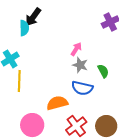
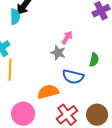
gray star: (80, 65) -> (58, 53), moved
green semicircle: (103, 71) -> (94, 60), turned 40

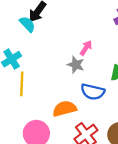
cyan semicircle: (15, 17) -> (27, 24), turned -42

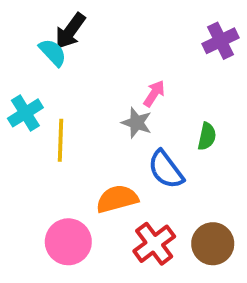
yellow line: (22, 84) -> (60, 140), moved
blue semicircle: (93, 92) -> (166, 170), turned 40

